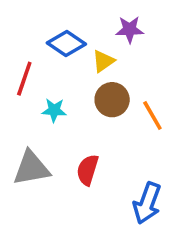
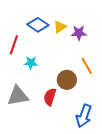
purple star: (130, 29) -> (79, 33), moved
yellow triangle: (103, 61) -> (60, 27), moved
brown circle: (112, 100) -> (67, 80), moved

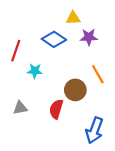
blue diamond: (38, 25) -> (54, 39), moved
yellow triangle: (60, 27) -> (73, 18), moved, turned 32
gray triangle: (18, 96) -> (20, 108), size x0.6

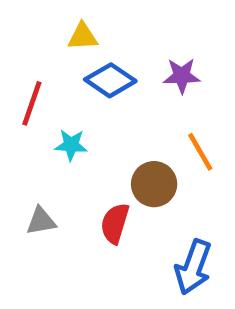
yellow triangle: (73, 18) -> (83, 37), moved

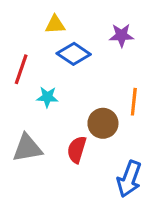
purple star: (182, 76) -> (121, 35), moved
orange line: (200, 152) -> (134, 102), turned 36
gray triangle: (41, 221) -> (27, 148), size x1.5

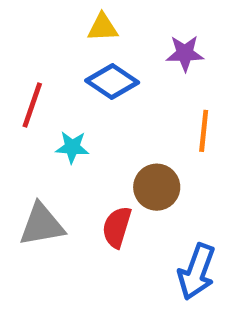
yellow triangle: (55, 25) -> (103, 27), moved
orange line: (134, 102) -> (204, 131), moved

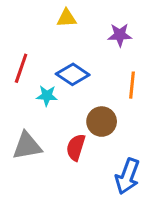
blue diamond: (112, 81) -> (73, 74), moved

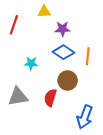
purple star: (120, 35) -> (62, 29), moved
red line: (21, 68) -> (14, 25), moved
blue diamond: (73, 74) -> (63, 52), moved

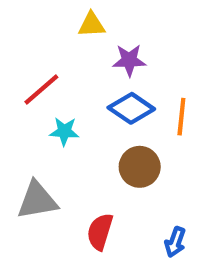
red line: (14, 25) -> (41, 89), moved, turned 30
red semicircle: (50, 98) -> (100, 232), moved
blue arrow: (85, 117) -> (175, 242), size x0.6

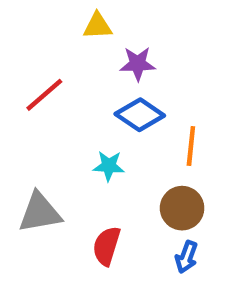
orange line: (181, 117) -> (191, 146), moved
cyan star: (64, 131) -> (109, 166), moved
brown circle: (140, 167) -> (182, 208), moved

